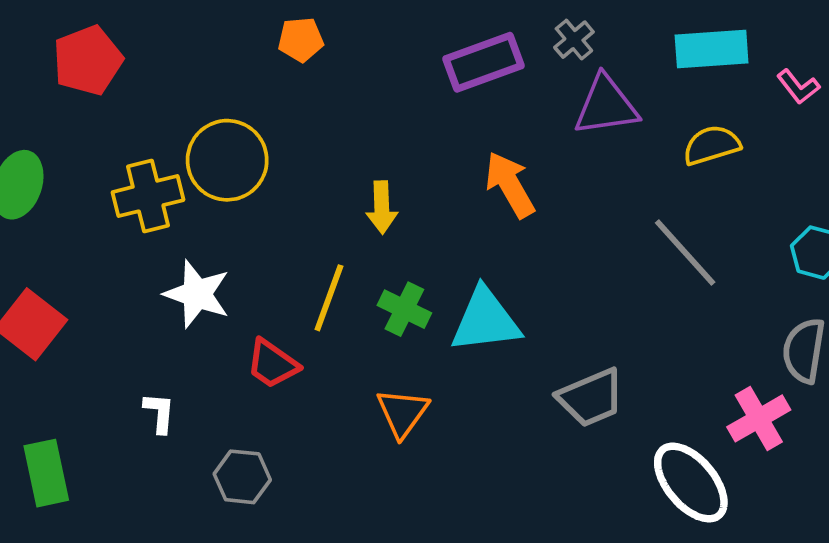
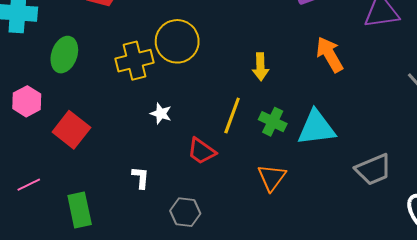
white star: (197, 294) -> (161, 114), size x0.6

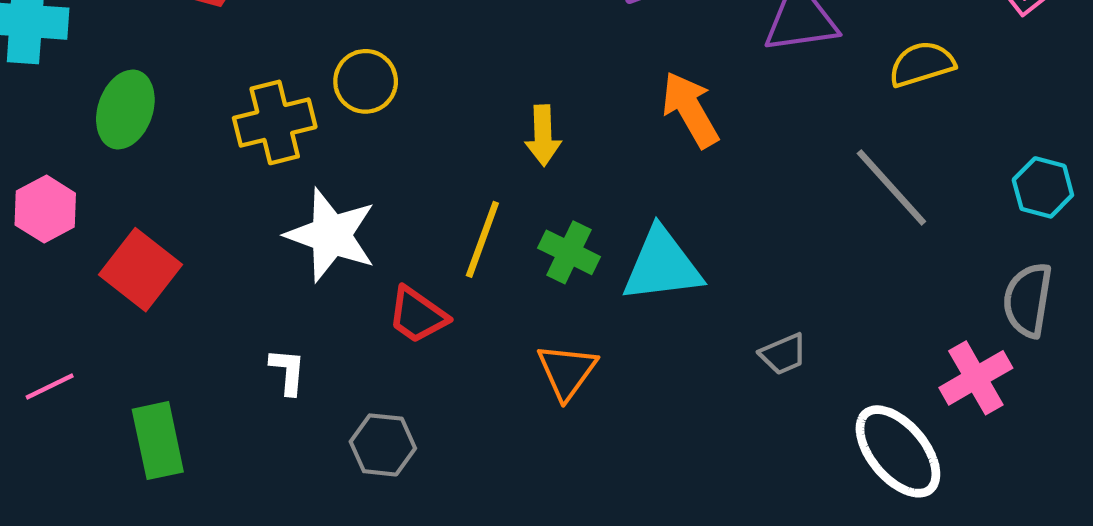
yellow circle: (177, 41) -> (366, 81), size x0.7
white star: (161, 114) -> (331, 235), size x2.0
gray trapezoid: (373, 169) -> (783, 354), size x0.6

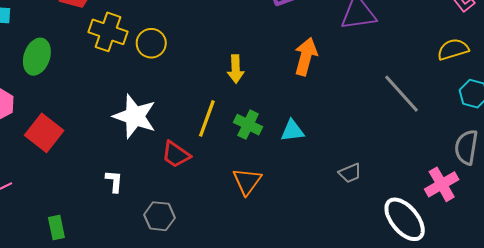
yellow semicircle: (922, 64) -> (453, 49), moved
orange arrow: (690, 110) -> (306, 57), turned 45
yellow cross: (275, 122) -> (108, 32), moved, turned 33
cyan triangle: (662, 265) -> (292, 131), size x0.6
green rectangle: (158, 441) -> (56, 228), moved, size x0.7

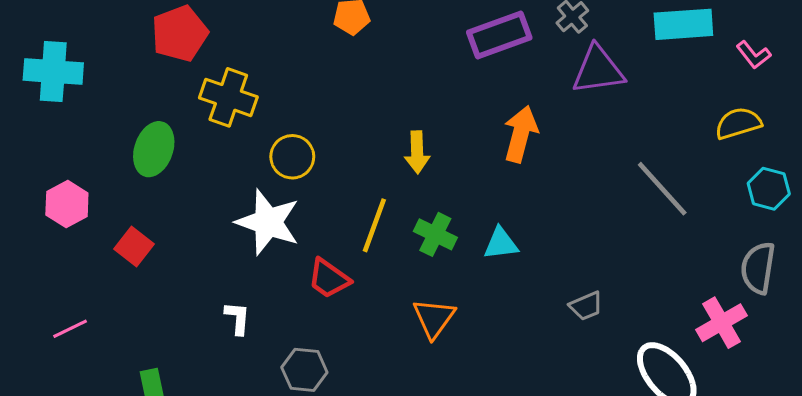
yellow circle: (151, 43) -> (292, 157), moved
green ellipse: (37, 57) -> (154, 149), moved
red square: (44, 133) -> (134, 247), size x0.7

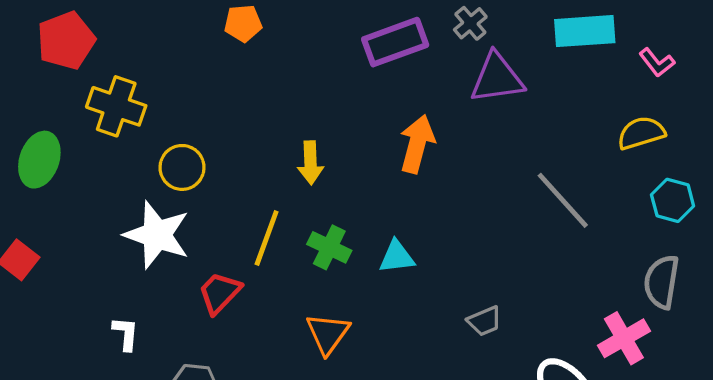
red trapezoid: (329, 279) -> (220, 293), turned 99

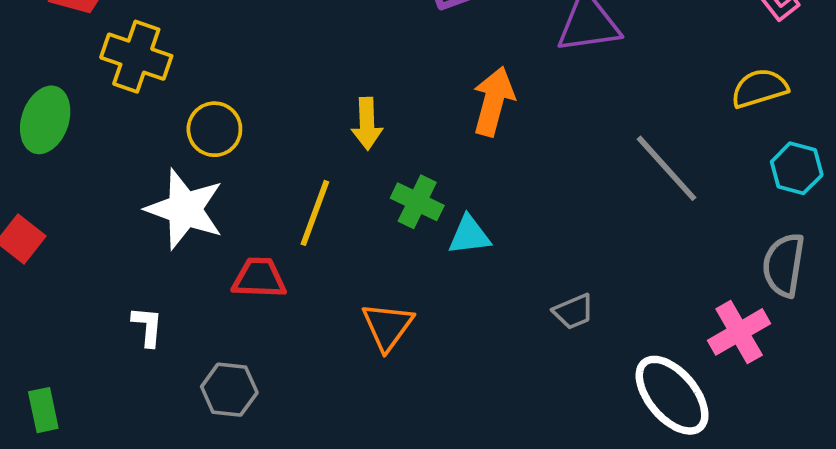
green cross: (329, 247) -> (417, 202), moved
red trapezoid: (220, 293) -> (259, 278), turned 48

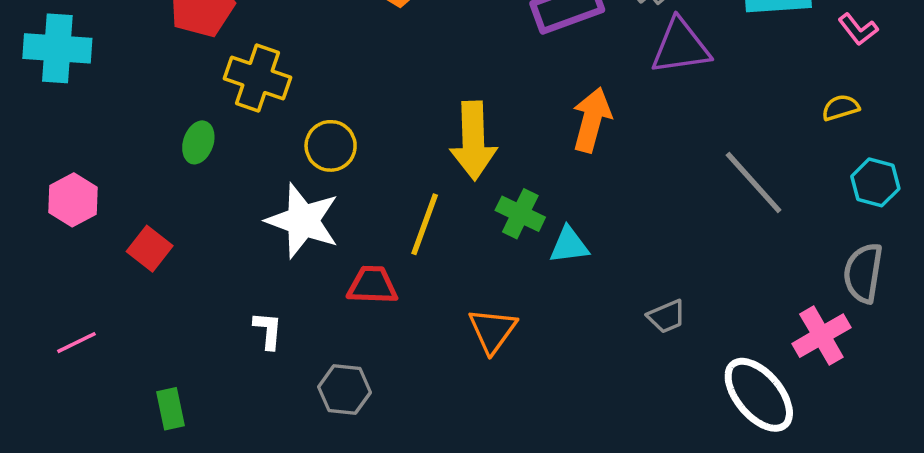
yellow semicircle: (759, 88) -> (841, 108), size x0.7
green ellipse: (45, 120) -> (198, 142), moved, size x0.7
yellow arrow: (367, 124) -> (473, 141), size x1.6

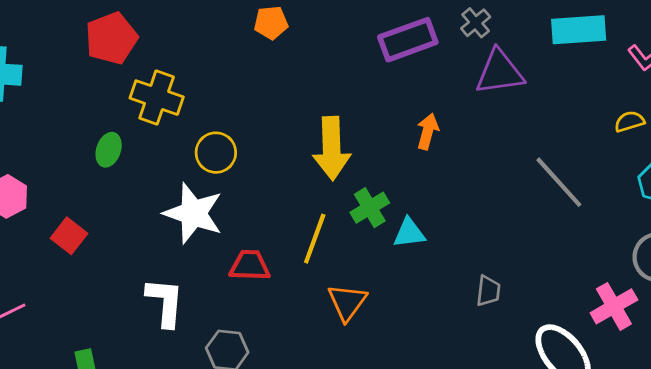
orange arrow: (592, 120) -> (428, 131), size x0.7
green cross: (520, 214) -> (370, 208), turned 33
yellow line: (425, 224) -> (315, 239), moved
gray trapezoid: (667, 316) -> (488, 291), turned -60
white L-shape: (268, 330) -> (165, 302), size x1.6

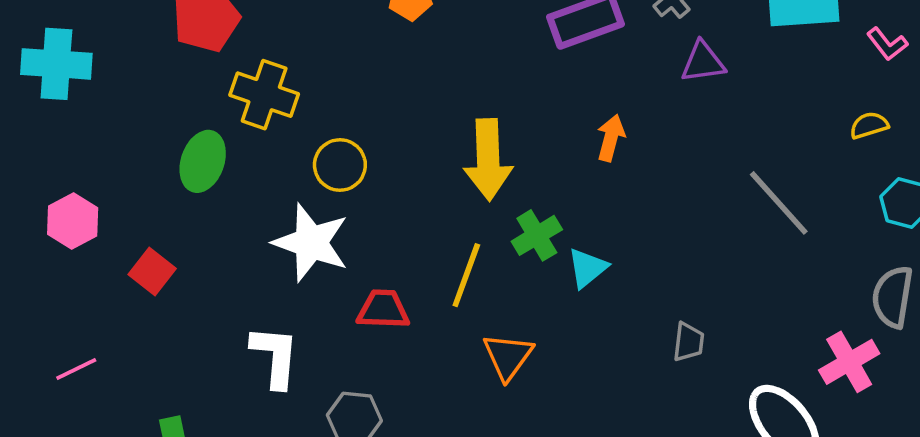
purple triangle: (500, 72) -> (703, 62), size x0.7
green ellipse: (109, 150) -> (203, 161), size x1.4
cyan triangle: (409, 233) -> (587, 268), turned -32

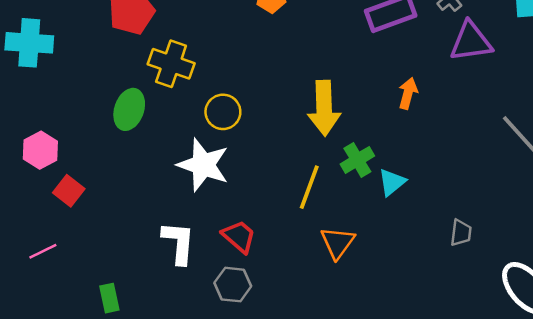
purple triangle: (703, 62) -> (471, 42), size x1.4
red square: (152, 272) -> (69, 191), moved
red trapezoid: (383, 309) -> (239, 236), moved, turned 39

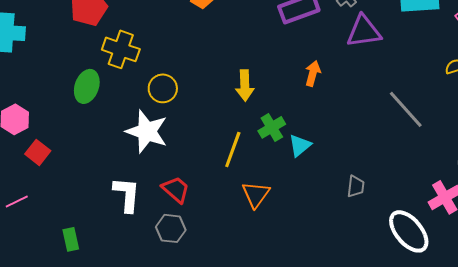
yellow arrow: (324, 108) -> (245, 85), size x0.7

